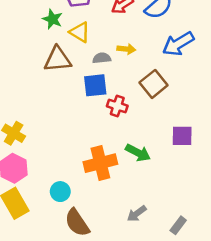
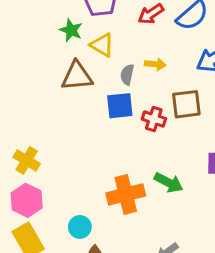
gray semicircle: (102, 58) -> (127, 75), turned -72
brown square: (154, 84) -> (186, 104), turned 32
red cross: (117, 106) -> (154, 119), moved

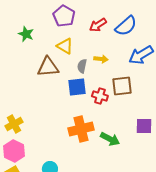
green star: (71, 30) -> (26, 34), moved
yellow cross: (27, 160) -> (14, 124), turned 30
orange cross: (126, 194) -> (81, 129), moved

